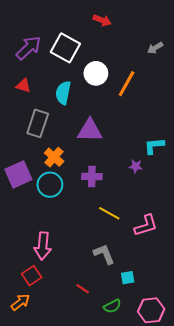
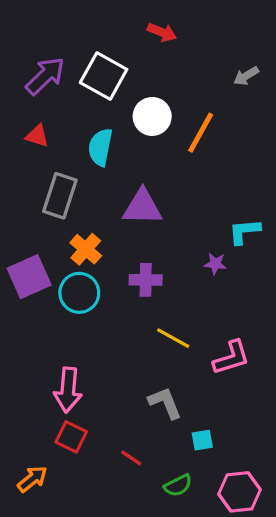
red square: (32, 276) -> (71, 437), moved, turned -30

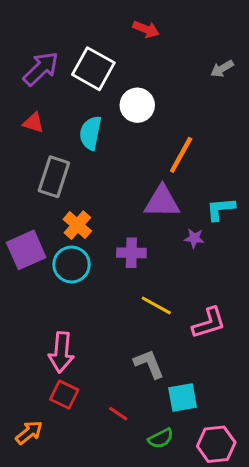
orange line: (201, 133) -> (181, 155), moved
purple triangle: (142, 207) -> (162, 202), moved
cyan square: (202, 440) -> (183, 397), size x1.5

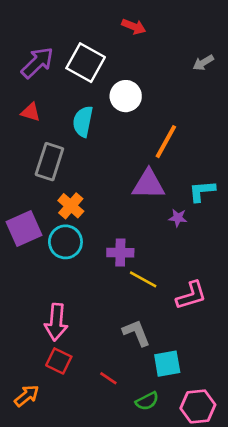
purple cross: (131, 253) -> (120, 253), moved

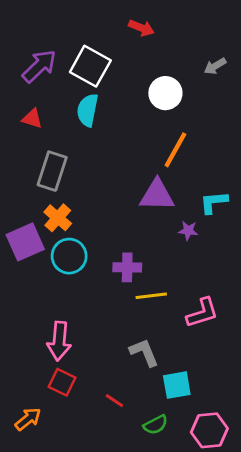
white circle: (126, 96) -> (165, 93), moved
cyan semicircle: (83, 121) -> (88, 110), moved
orange cross: (71, 206) -> (58, 218), moved
yellow line: (143, 279) -> (151, 296), turned -36

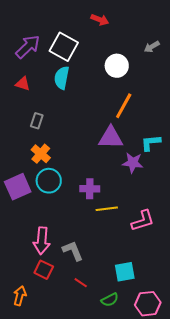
gray rectangle: (52, 171) -> (37, 121), size x0.6
purple star: (188, 231) -> (133, 163), size x1.5
purple square: (25, 242) -> (18, 187), moved
gray L-shape: (144, 352) -> (73, 251), moved
orange arrow: (28, 419) -> (20, 296), turned -36

